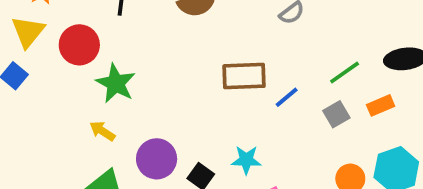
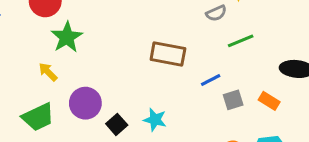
green line: (345, 73) -> (241, 41), moved
blue line: (287, 97) -> (211, 80), moved
orange rectangle: (381, 105) -> (269, 101), turned 42

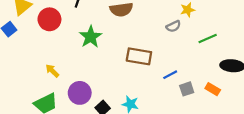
green star: (67, 37) -> (91, 37), moved
green line: (241, 41) -> (208, 39), moved

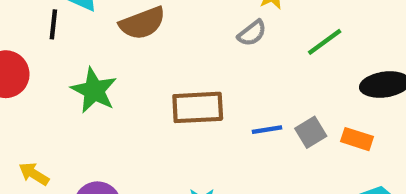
blue line: (170, 75) -> (267, 130), turned 32
gray square: (187, 89) -> (311, 132), moved

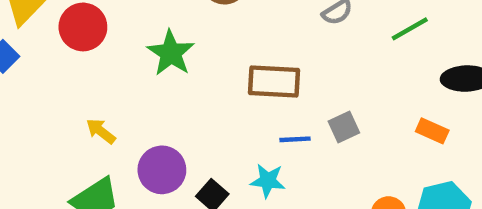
blue line: (267, 130) -> (295, 139), moved
gray square: (311, 132) -> (344, 127), moved

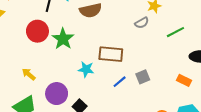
red circle: (83, 27) -> (37, 31), moved
blue line: (295, 139) -> (120, 82), turned -40
cyan star: (268, 181) -> (86, 69), moved

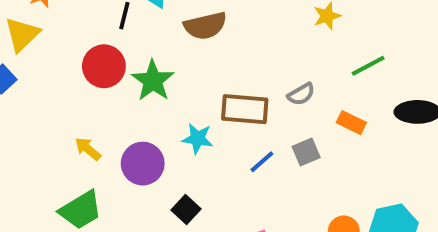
gray semicircle: (142, 23) -> (301, 94), moved
orange rectangle: (184, 80) -> (351, 123), moved
purple circle: (57, 94) -> (143, 164), moved

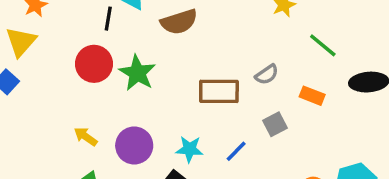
green line: (368, 66) -> (323, 45), turned 72
cyan star: (198, 139) -> (189, 149), moved
blue line: (262, 162) -> (236, 151), moved

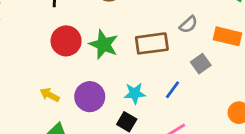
red circle: (94, 64) -> (66, 41), moved
green star: (137, 73) -> (104, 44), moved
orange rectangle: (312, 96) -> (227, 36), size x1.4

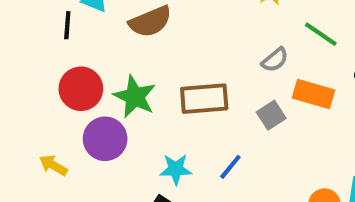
gray semicircle: (188, 24) -> (275, 60), moved
gray square: (201, 64) -> (271, 115), moved
purple circle: (90, 97) -> (105, 139), moved

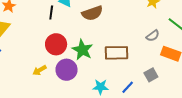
gray square: (271, 115) -> (151, 75), moved
yellow arrow: (53, 165) -> (39, 70), moved, turned -64

